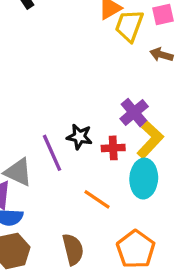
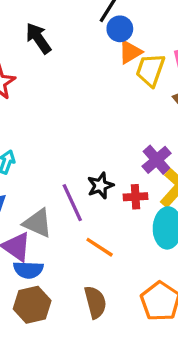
black star: (79, 137) -> (100, 186), turned -30
orange line: (97, 199) -> (100, 247), moved

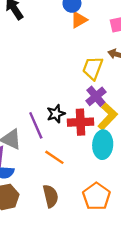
yellow trapezoid: (150, 70) -> (93, 68), moved
red cross: (135, 197) -> (81, 122), size x1.5

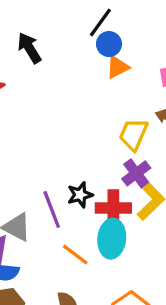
cyan ellipse: (103, 145) -> (112, 239), moved

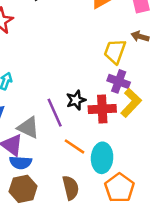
purple cross: (136, 173) -> (119, 81), turned -30
cyan ellipse: (112, 239) -> (102, 158), moved

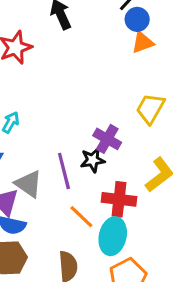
purple cross: (119, 81) -> (107, 139), moved
red cross: (102, 109) -> (119, 199), moved

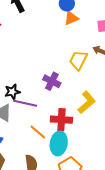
black star: (93, 160) -> (12, 92), moved
purple line: (64, 171) -> (25, 103), turned -60

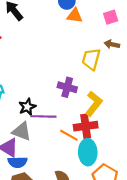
orange triangle: (71, 18) -> (75, 16), turned 42
yellow L-shape: (87, 102) -> (94, 104), moved
orange line: (38, 132) -> (69, 135), moved

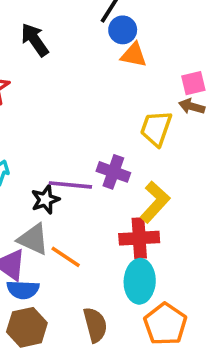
pink square: (111, 17) -> (193, 83), moved
purple line: (43, 116) -> (70, 185), moved
orange line: (69, 135) -> (66, 257), moved

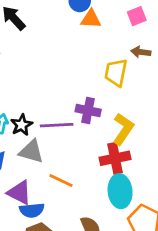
pink square: (193, 83) -> (137, 16), moved
black star: (45, 200) -> (22, 125), moved
gray triangle: (33, 239) -> (31, 151), moved

